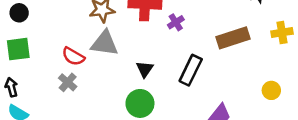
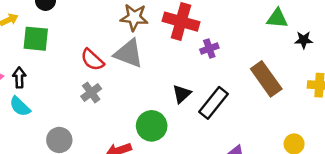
brown rectangle: (233, 38) -> (266, 79), turned 60
black triangle: (145, 69) -> (182, 94), moved
gray cross: (68, 82) -> (91, 92), moved

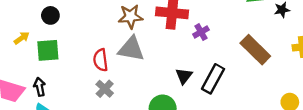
red semicircle: (92, 60) -> (101, 60), turned 50

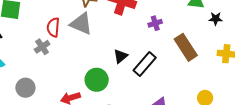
purple cross: (201, 32) -> (155, 23), moved
gray cross: (105, 89) -> (42, 47), moved

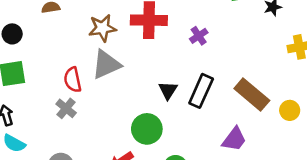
gray triangle: (81, 24) -> (106, 64), turned -30
brown rectangle: (186, 47) -> (252, 94), moved

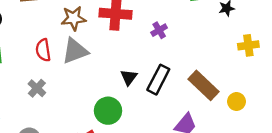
red semicircle: (73, 80) -> (43, 50), moved

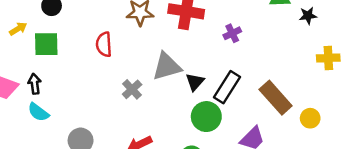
gray triangle: (75, 51) -> (167, 66), moved
gray cross: (37, 88) -> (132, 89), moved
green circle: (108, 111) -> (206, 117), moved

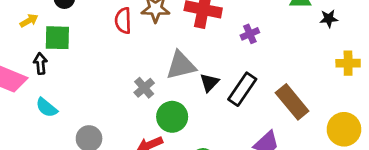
red semicircle: (104, 44) -> (123, 21), moved
black arrow: (35, 84) -> (40, 64), moved
green circle: (206, 117) -> (172, 117), moved
yellow circle: (310, 118) -> (344, 129), moved, size x1.6

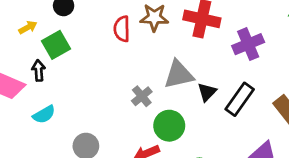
purple cross: (250, 34) -> (248, 44), size x1.6
green square: (57, 38) -> (56, 45), turned -32
cyan semicircle: (47, 108) -> (44, 114), turned -70

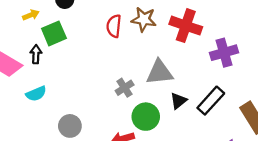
black triangle: (207, 92) -> (178, 101), moved

